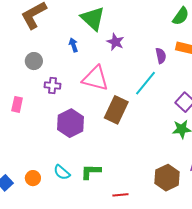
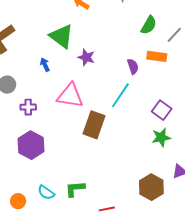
purple hexagon: (71, 123) -> (31, 145), moved

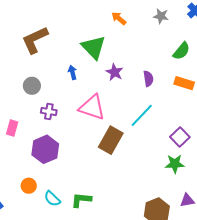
purple semicircle: (133, 66) -> (148, 79), moved
orange circle: (18, 201) -> (29, 186), moved

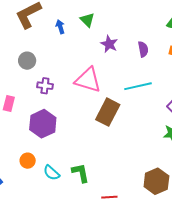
green triangle: (94, 47) -> (87, 20), size x0.6
blue arrow: (72, 72) -> (60, 27), moved
cyan line: (142, 115) -> (138, 86), turned 36
green L-shape: (81, 200) -> (81, 173), turned 75

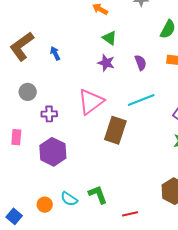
green triangle: (87, 20) -> (110, 38), moved
pink triangle: (88, 80) -> (91, 102), turned -44
orange circle: (28, 161) -> (45, 205), moved

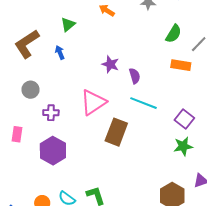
green triangle: (110, 38) -> (68, 24), moved, turned 42
purple semicircle: (141, 63) -> (135, 76), moved
cyan line: (141, 100) -> (143, 103), turned 40

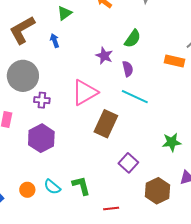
green semicircle: (174, 34) -> (133, 39), moved
gray circle: (31, 90) -> (23, 76), size x1.8
purple square: (184, 119) -> (128, 163), moved

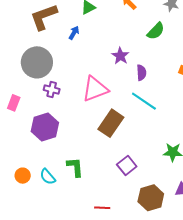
green semicircle: (133, 39) -> (156, 31), moved
blue arrow: (55, 41) -> (74, 33), turned 40
green L-shape: (81, 186) -> (75, 167), moved

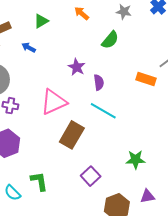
blue arrow: (74, 33) -> (29, 47), turned -88

